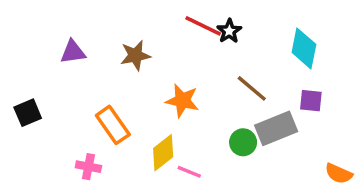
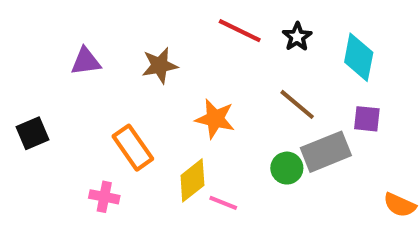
black star: (229, 31) -> (297, 37), moved

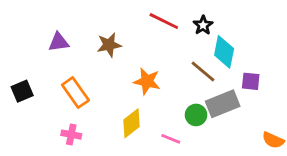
cyan diamond: (359, 57) -> (224, 52), moved
orange rectangle: (133, 148) -> (75, 93), moved
pink line: (223, 203) -> (171, 139), moved

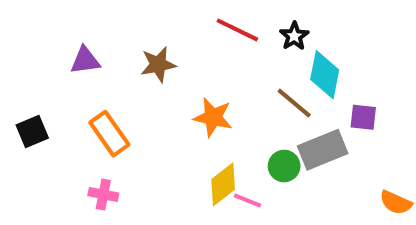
yellow diamond: (132, 123) -> (223, 184), moved

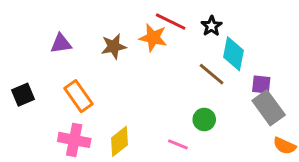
orange star: (213, 117) -> (153, 38), moved
gray rectangle: (323, 150) -> (269, 108), moved, turned 76
yellow diamond: (223, 184) -> (119, 141), moved
pink cross: (103, 194) -> (74, 140), size x1.5

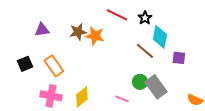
orange star: (153, 38) -> (95, 36), moved
black square: (23, 95) -> (25, 64), moved
gray rectangle: (269, 108) -> (156, 87), moved

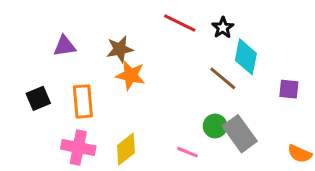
orange star: (95, 36) -> (131, 75), moved
purple square: (179, 58) -> (289, 89), moved
orange rectangle: (54, 66) -> (83, 101), turned 30

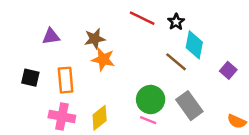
purple square: (289, 89) -> (228, 70), turned 35
black square: (38, 98) -> (30, 78), turned 36
green circle: (215, 126) -> (151, 99), moved, size x1.5

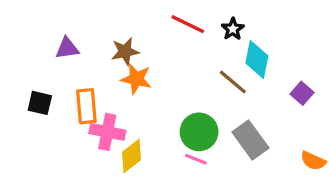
pink cross: (62, 116) -> (107, 132), moved

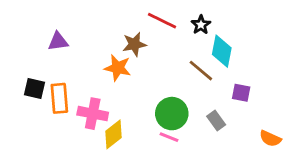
brown star: (125, 51) -> (134, 44), moved
purple square: (302, 93) -> (241, 93), moved, turned -30
orange rectangle: (86, 106) -> (59, 98), moved
gray rectangle: (250, 140) -> (216, 120), size x0.6

